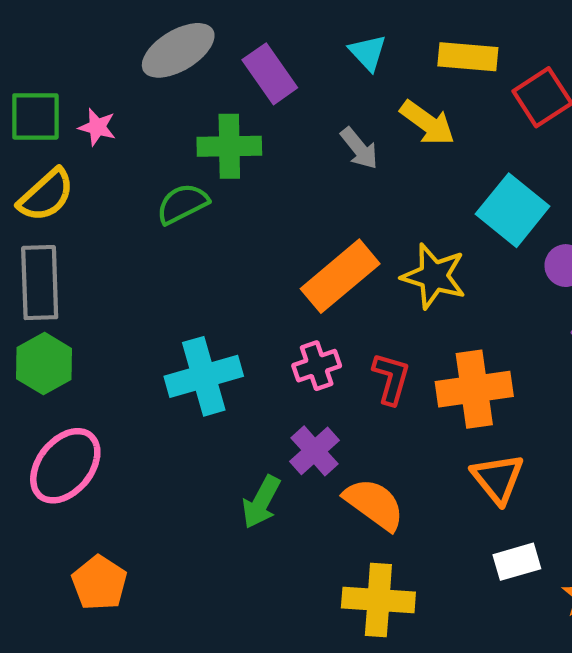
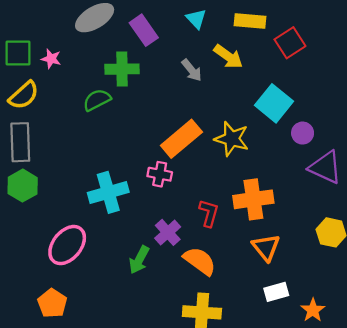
pink cross: (317, 366) -> (160, 174), moved, turned 30
red L-shape: (391, 378) -> (209, 213), moved
pink ellipse: (65, 466) -> (67, 245), moved

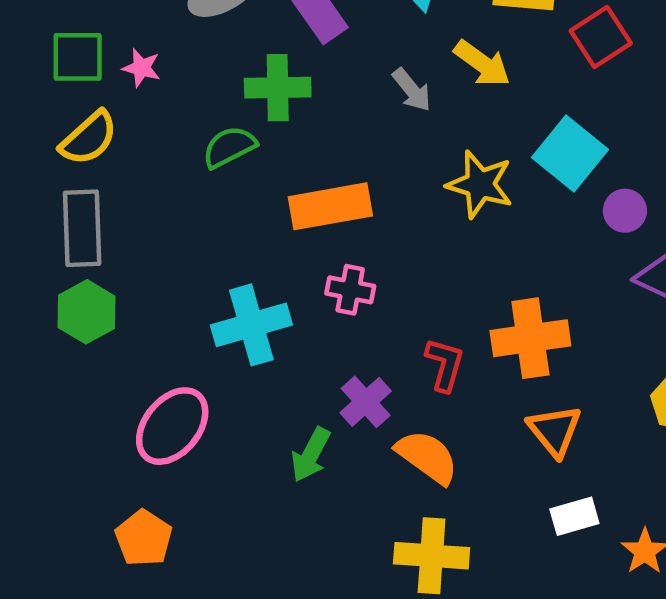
orange rectangle: (181, 139) -> (330, 206), moved, turned 30
yellow star: (232, 139) -> (480, 184), moved

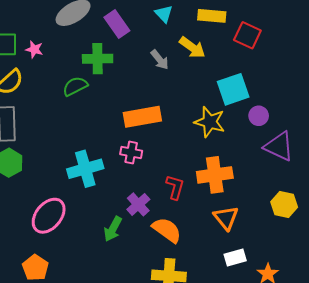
red square: (601, 37) -> (247, 35), turned -32
cyan square: (570, 154) -> (233, 89), turned 32
yellow star: (480, 184) -> (210, 122), moved
orange rectangle: (330, 206) -> (142, 117), moved

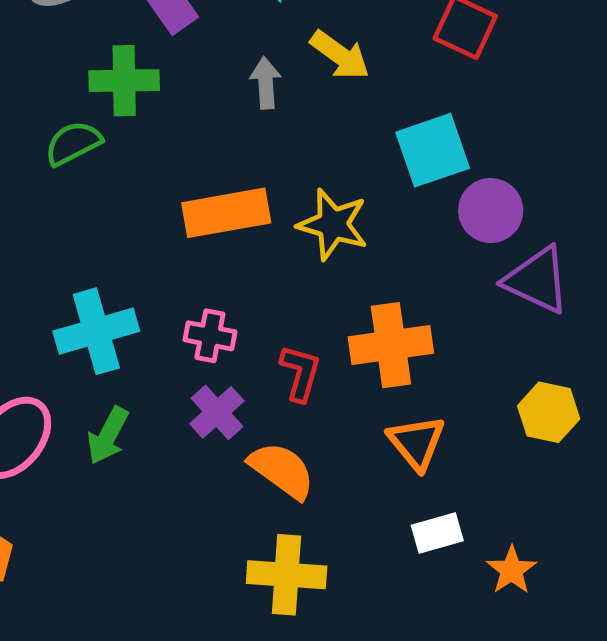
gray arrow: (160, 60) -> (266, 83), turned -145
purple circle: (259, 116) -> (491, 211), size x1.4
yellow star: (210, 122) -> (333, 224), moved
pink cross: (131, 152) -> (210, 336), moved
green arrow: (113, 229) -> (108, 436), moved

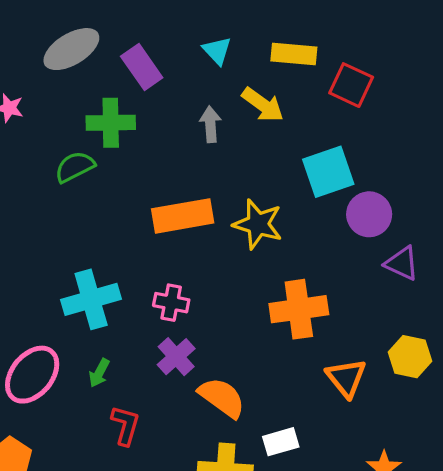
purple triangle: (537, 280) -> (402, 263), size x0.7
red L-shape: (300, 373) -> (125, 425), moved
green arrow: (108, 436) -> (99, 373), size x0.7
orange triangle: (416, 443) -> (346, 378), moved
white rectangle: (437, 533) -> (281, 442), moved

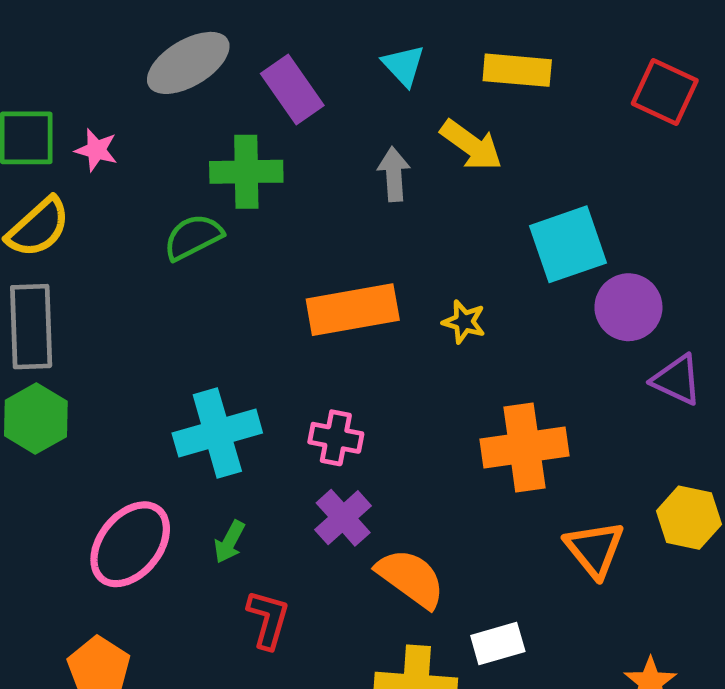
red square: (351, 85) -> (665, 92), moved
yellow star: (258, 224) -> (464, 322), size x0.6

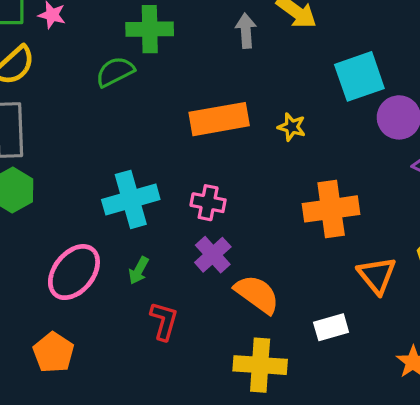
white rectangle: (498, 643) -> (331, 327), moved

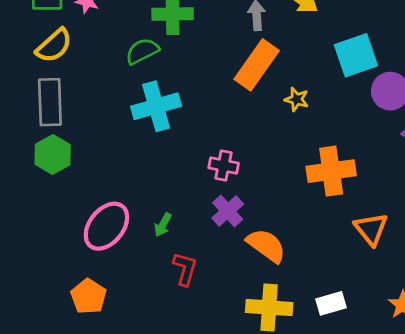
orange rectangle: (219, 119) -> (257, 65), moved, turned -45
cyan cross: (131, 199) -> (156, 106), moved
white rectangle: (331, 327) -> (331, 303), moved

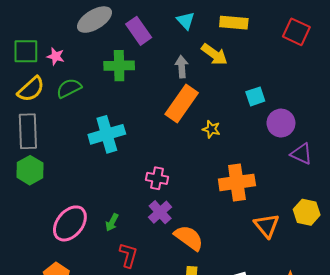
green semicircle: (142, 51) -> (69, 88), moved
cyan square: (356, 55) -> (255, 96), size x0.6

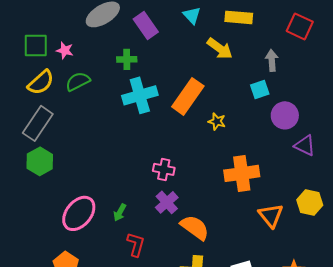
green cross: (119, 66) -> (127, 59), size x0.7
gray arrow: (182, 67) -> (272, 60), moved
gray rectangle: (28, 131) -> (38, 123), turned 36
cyan cross: (107, 134) -> (140, 95), moved

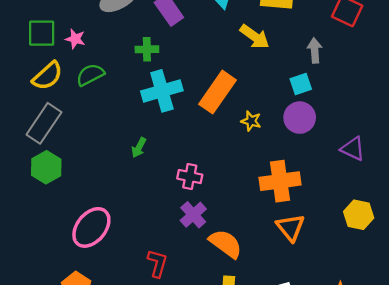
purple circle: (285, 115) -> (300, 118), moved
green arrow: (120, 212) -> (139, 148), moved
orange triangle: (271, 215) -> (290, 227), moved

